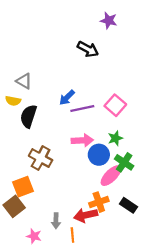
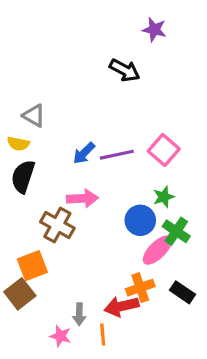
blue arrow: (67, 98) -> (84, 153), moved
black semicircle: (28, 116) -> (23, 177), moved
pink arrow: (82, 140) -> (82, 198), moved
pink star: (34, 236) -> (60, 336), moved

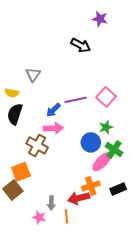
gray triangle: (34, 116) -> (33, 75), moved, turned 35
blue arrow: (84, 153) -> (53, 110), moved
black rectangle: (182, 292) -> (118, 189), turned -56

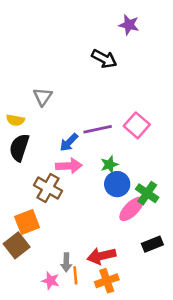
green star: (106, 127) -> (109, 165), moved
orange cross: (91, 186) -> (107, 281), moved
orange line: (66, 216) -> (75, 275), moved

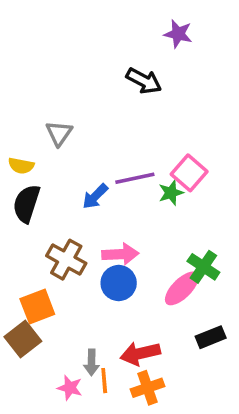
green star: (109, 165) -> (171, 193), moved
pink arrow: (69, 166) -> (120, 254), moved
blue circle: (117, 184) -> (119, 283), moved

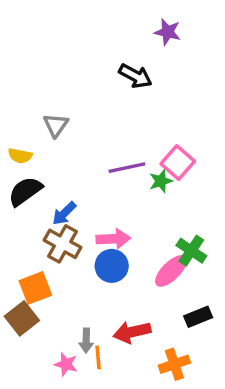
blue arrow: (95, 196) -> (64, 213), moved
black semicircle: (27, 204) -> (25, 191), turned 36
orange cross: (147, 388) -> (174, 364), moved

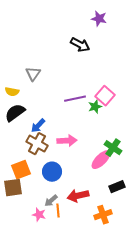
blue circle: (112, 266) -> (52, 172), moved
brown square: (22, 318) -> (13, 188), turned 30
gray arrow: (86, 340) -> (51, 201), turned 48

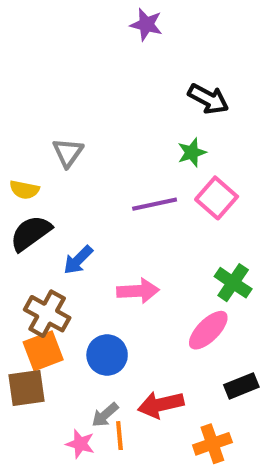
purple star: (99, 19) -> (146, 24), moved
black arrow: (80, 45) -> (208, 99), moved
green star: (95, 107) -> (192, 153), moved
brown cross: (37, 144) -> (47, 314), moved
green cross: (113, 148) -> (233, 283), moved

